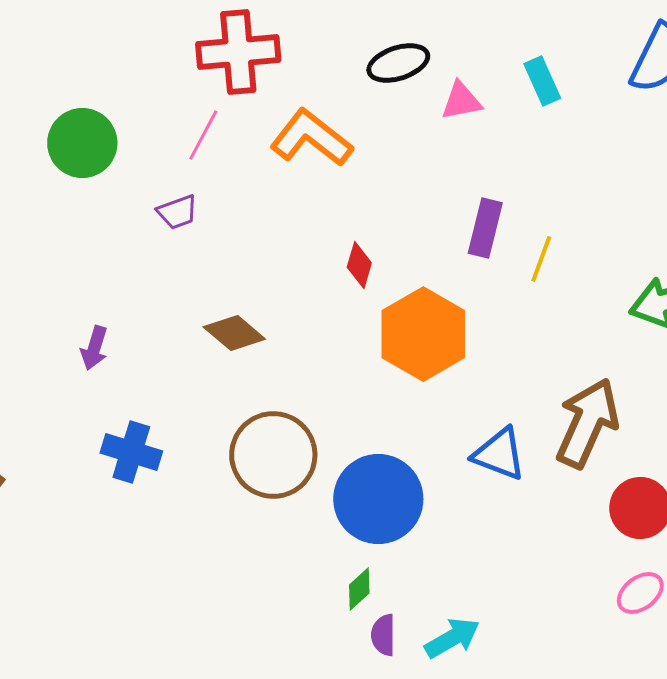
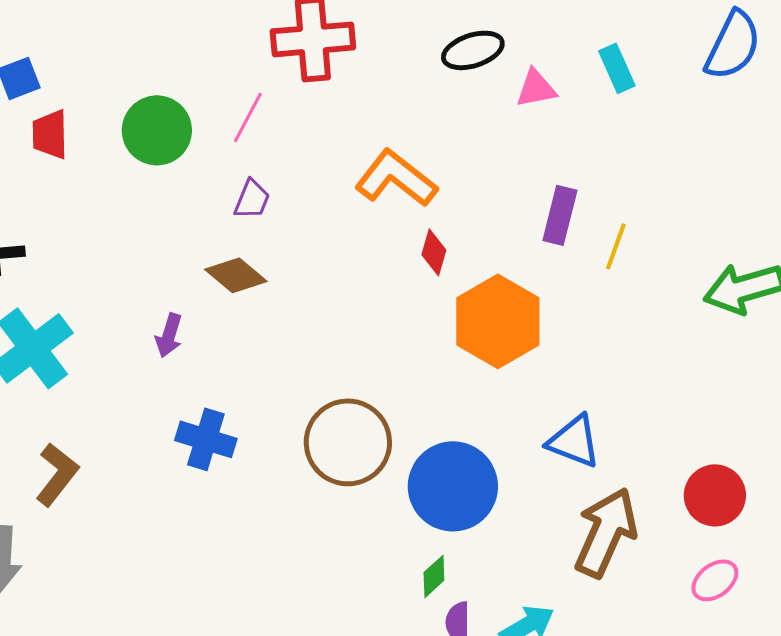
pink line: (203, 135) -> (248, 117), moved
orange L-shape: (311, 138) -> (396, 178), moved
purple trapezoid: (177, 212) -> (252, 199), turned -48
brown diamond: (234, 333) -> (236, 275), moved
brown arrow: (587, 423) -> (606, 532), moved

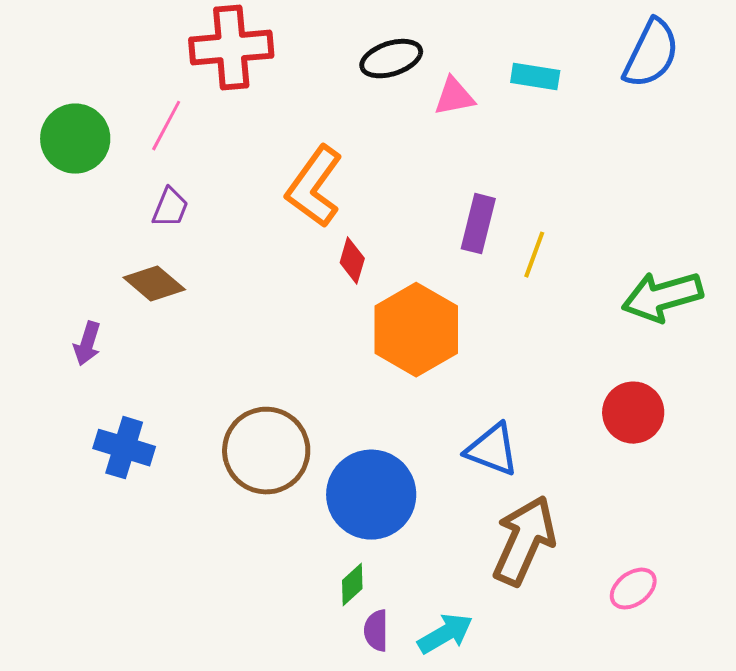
cyan rectangle: (617, 68) -> (535, 77), turned -57
orange L-shape: (396, 178) -> (314, 187), turned -92
red circle: (715, 495) -> (633, 413), moved

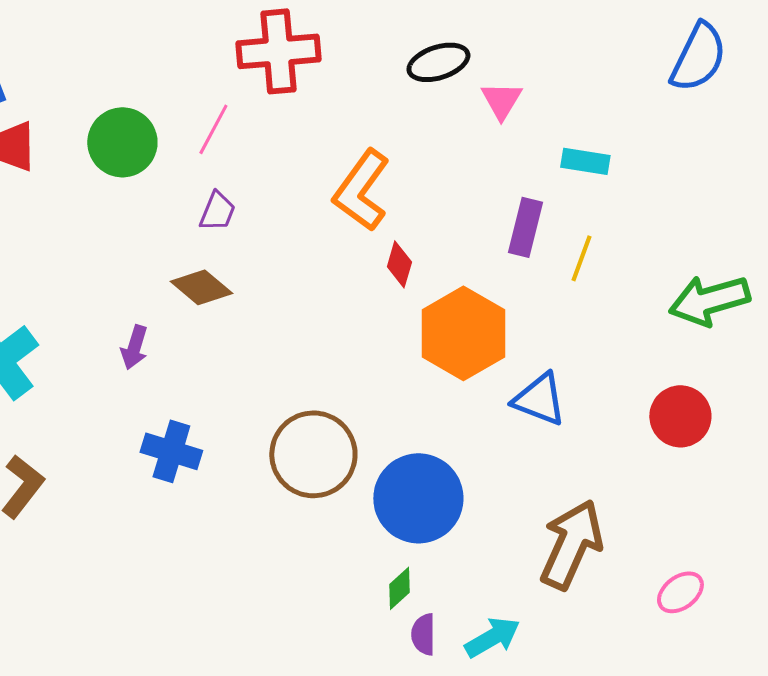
cyan rectangle: (535, 77) -> (585, 161), moved
pink triangle: (454, 97) -> (501, 100), turned -48
blue triangle: (492, 450) -> (539, 399), moved

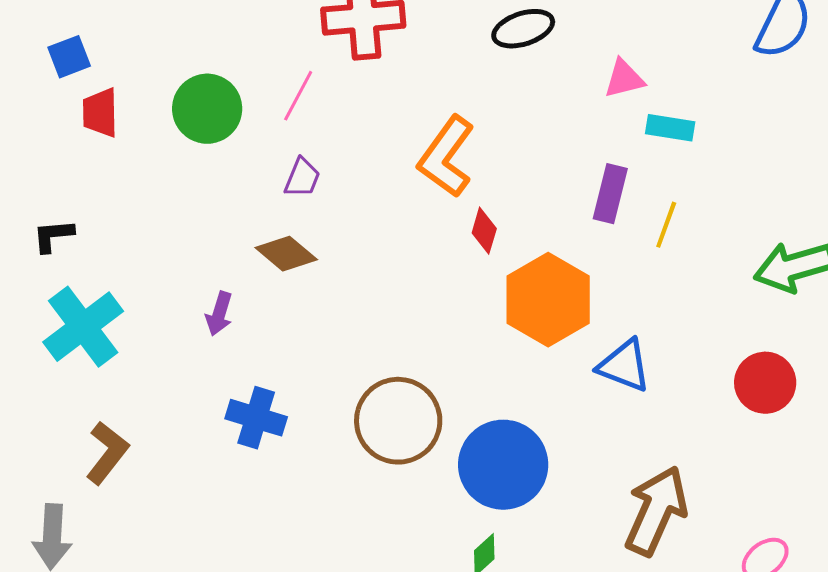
pink triangle: (501, 100) -> (624, 79), moved, turned 45

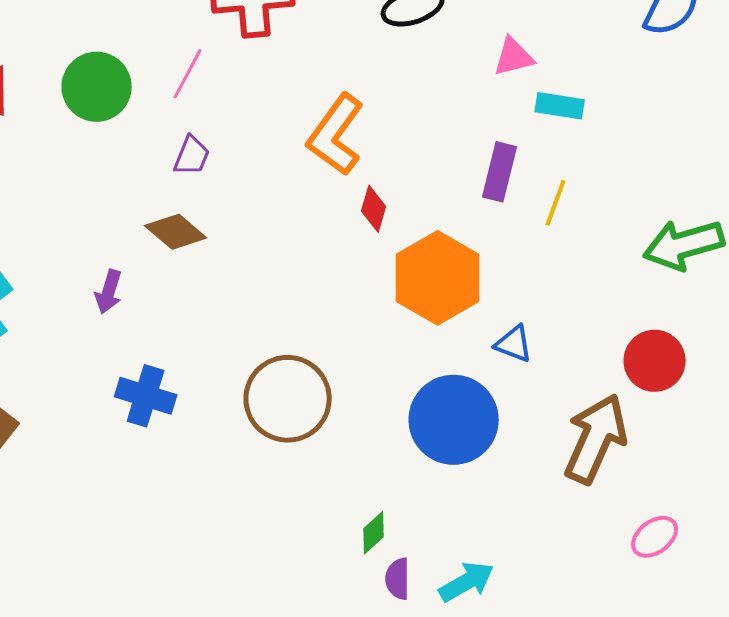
blue triangle: (624, 366) -> (514, 344), size x0.7
blue circle: (503, 465) -> (454, 420), moved
brown arrow: (656, 511) -> (596, 439), moved

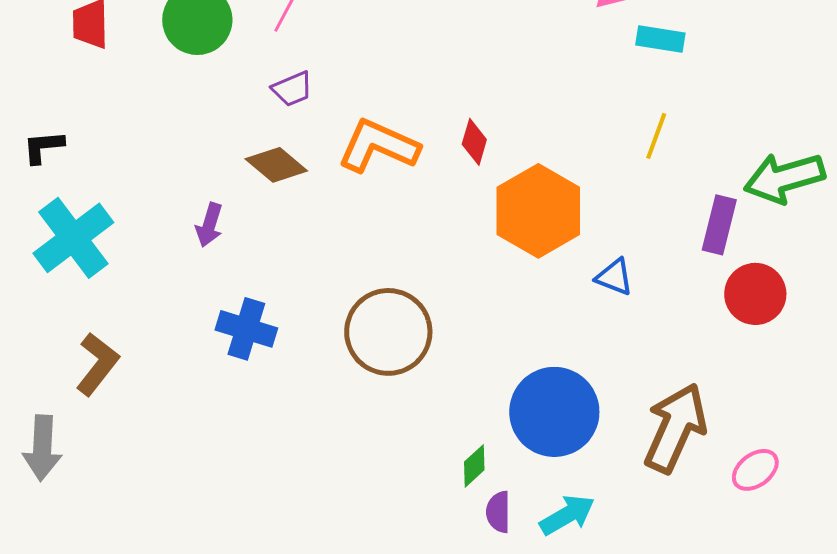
orange L-shape: (336, 135) -> (378, 146), moved, turned 78
purple trapezoid: (192, 156) -> (292, 89), turned 45
purple rectangle: (500, 172) -> (719, 225), moved
blue circle: (454, 420) -> (554, 412), moved
brown arrow: (596, 439) -> (675, 428), moved

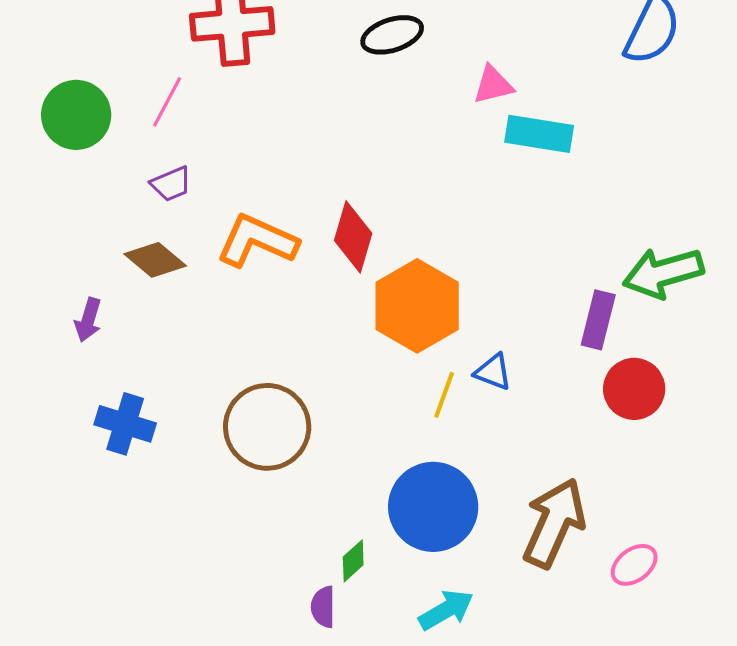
cyan rectangle: (660, 39) -> (539, 134), size x1.4
yellow line: (656, 136) -> (444, 395), moved
red diamond: (474, 142) -> (353, 237), size x1.5
purple semicircle: (498, 512) -> (323, 607), moved

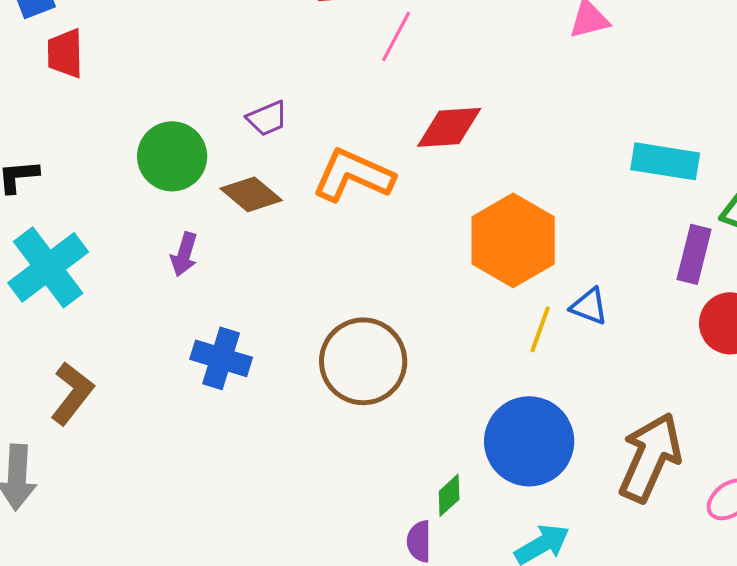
pink line: (167, 102) -> (396, 36), moved
green circle: (76, 115) -> (172, 156), moved
cyan rectangle: (539, 134) -> (665, 161), moved
red diamond: (353, 237) -> (449, 127), moved, turned 70

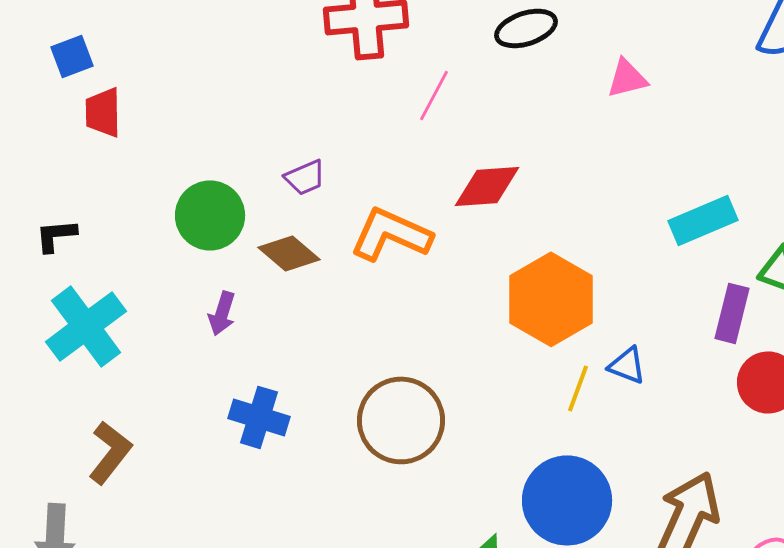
cyan rectangle: (665, 161) -> (703, 220), turned -32

